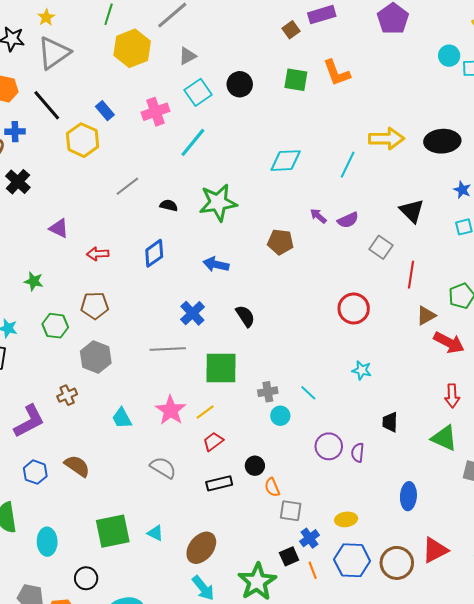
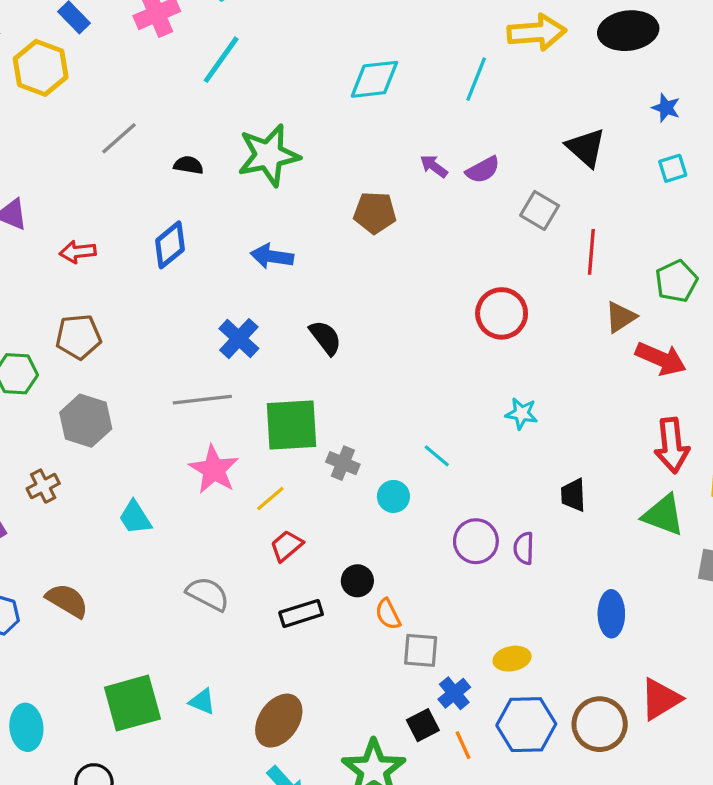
gray cross: (268, 392) -> (343, 463), moved, turned 36
red arrow: (452, 396) -> (672, 445), size x1.4
pink star: (171, 410) -> (214, 469), moved

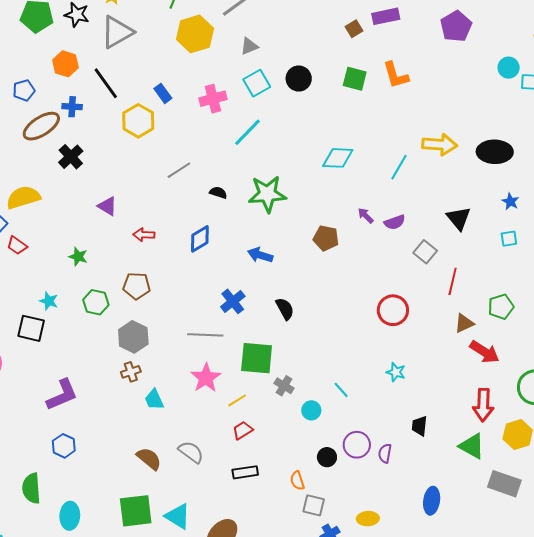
brown cross: (43, 486) -> (131, 372), moved
black circle: (357, 581) -> (327, 457), moved
brown semicircle: (67, 601) -> (149, 459), moved
cyan triangle: (202, 702) -> (178, 516), size x1.6

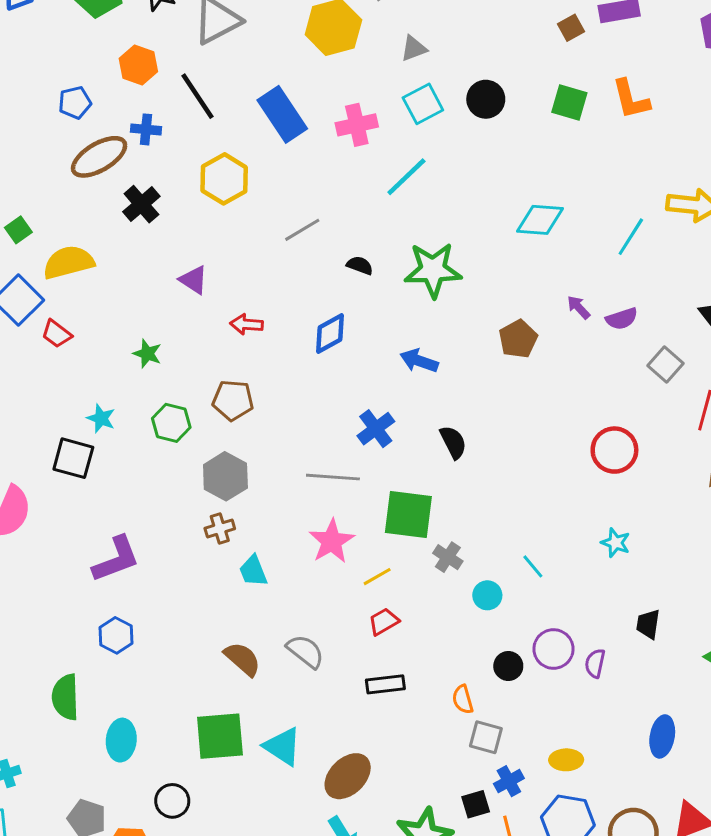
blue rectangle: (163, 93) -> (282, 114), size x1.8
yellow hexagon: (138, 121) -> (224, 179), moved
brown pentagon: (326, 238) -> (518, 339), turned 30

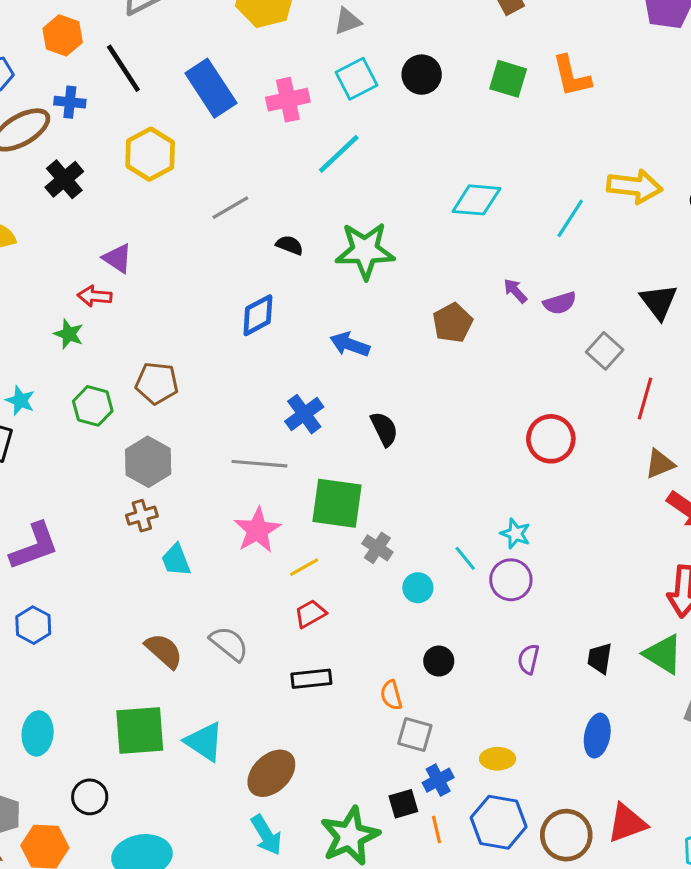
red arrow: (247, 324) -> (95, 296), moved
cyan star: (615, 543) -> (515, 534), moved
black trapezoid: (648, 624) -> (600, 658), moved
purple circle: (553, 649) -> (511, 580), moved

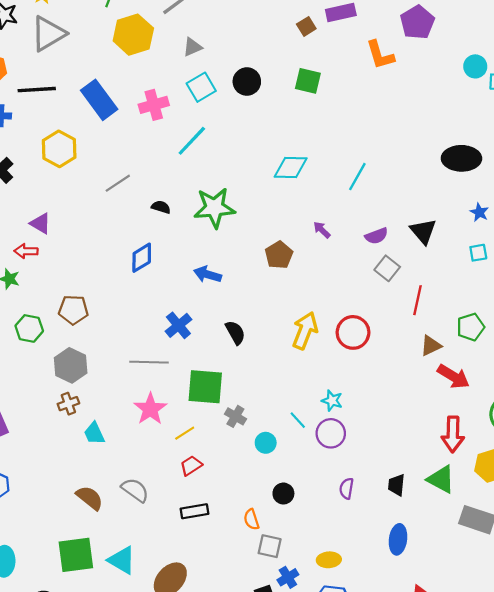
black line: (123, 68) -> (37, 90), turned -57
orange L-shape: (572, 76) -> (380, 55), moved
yellow arrow: (635, 186) -> (305, 331), moved, turned -72
purple semicircle: (560, 303) -> (376, 236), moved

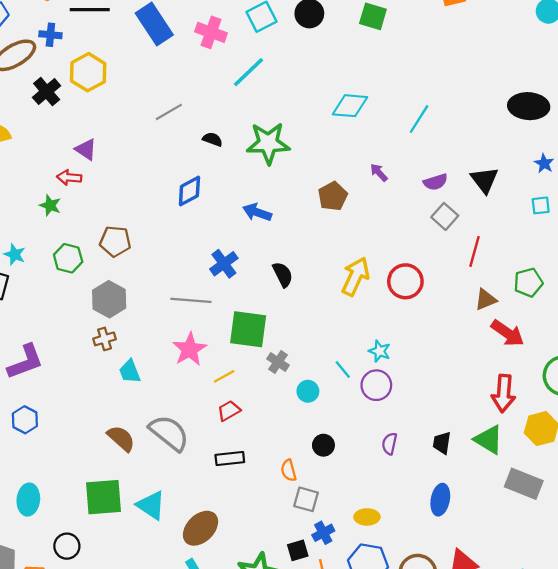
pink cross: (154, 105) -> (211, 32), turned 32
yellow hexagon: (59, 149) -> (88, 72), moved
gray semicircle: (135, 490) -> (169, 433), size x1.4

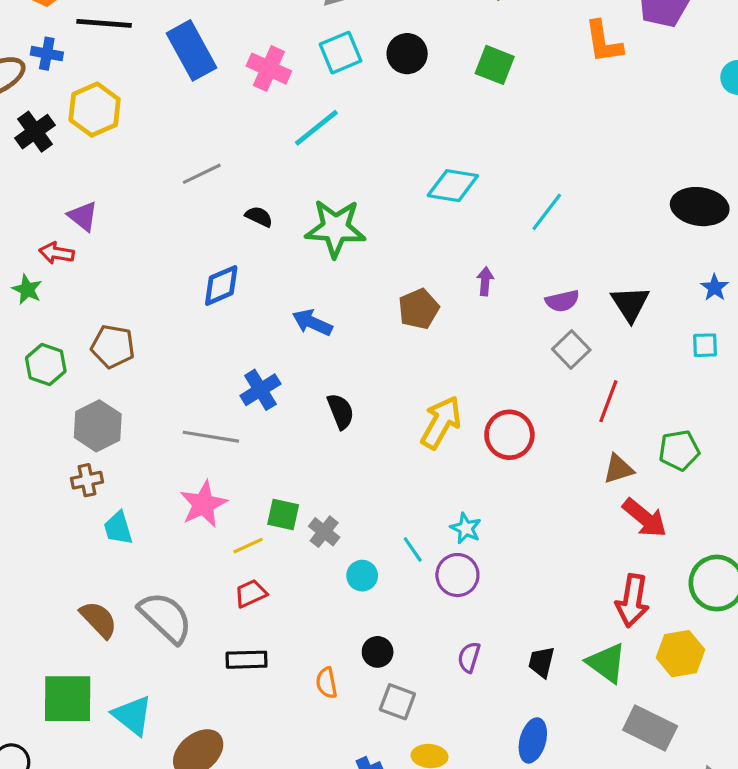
purple arrow: (379, 172) -> (485, 281), turned 42
green square: (248, 329) -> (283, 515), moved, size x0.6
gray square: (306, 499) -> (397, 702), moved

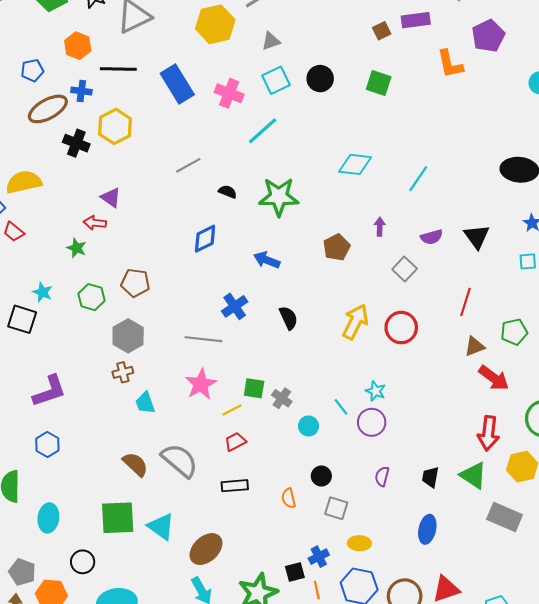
black cross: (35, 132) -> (76, 143), turned -30
gray square: (571, 349) -> (405, 269), moved

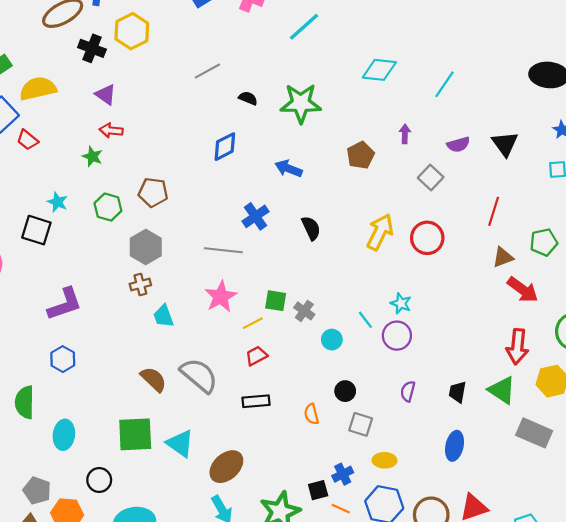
cyan line: (263, 131) -> (304, 27), moved
purple triangle: (111, 198) -> (106, 95), moved
orange line: (317, 590) -> (341, 509), turned -54

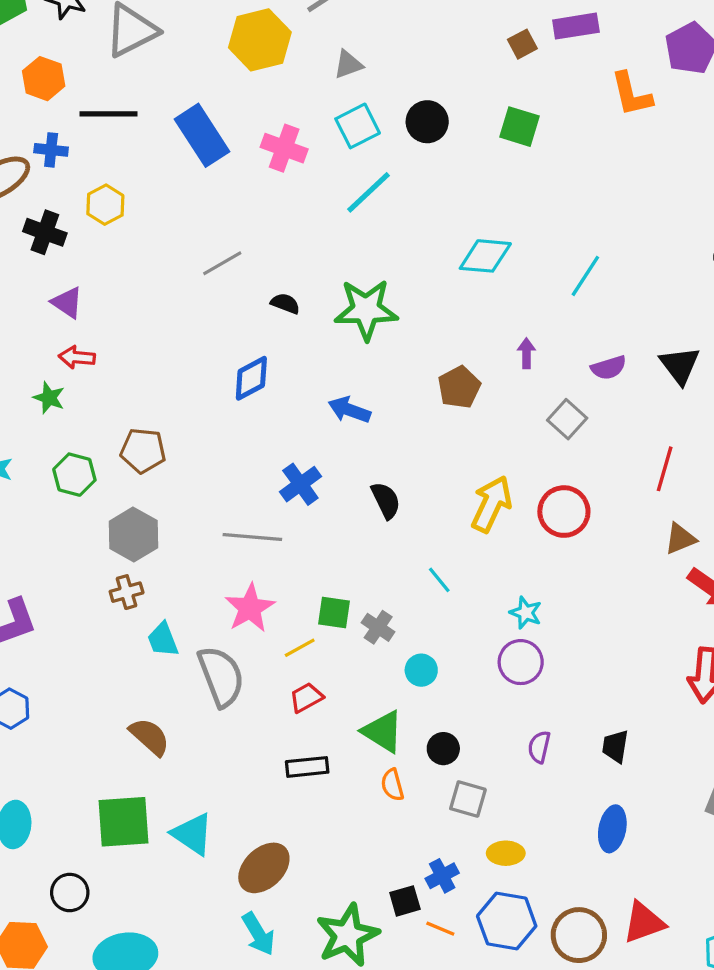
yellow hexagon: (132, 31) -> (105, 205), size x0.7
cyan line: (365, 320) -> (439, 580), moved
gray semicircle: (199, 375) -> (221, 676), moved, turned 30
green triangle: (502, 390) -> (383, 732), moved

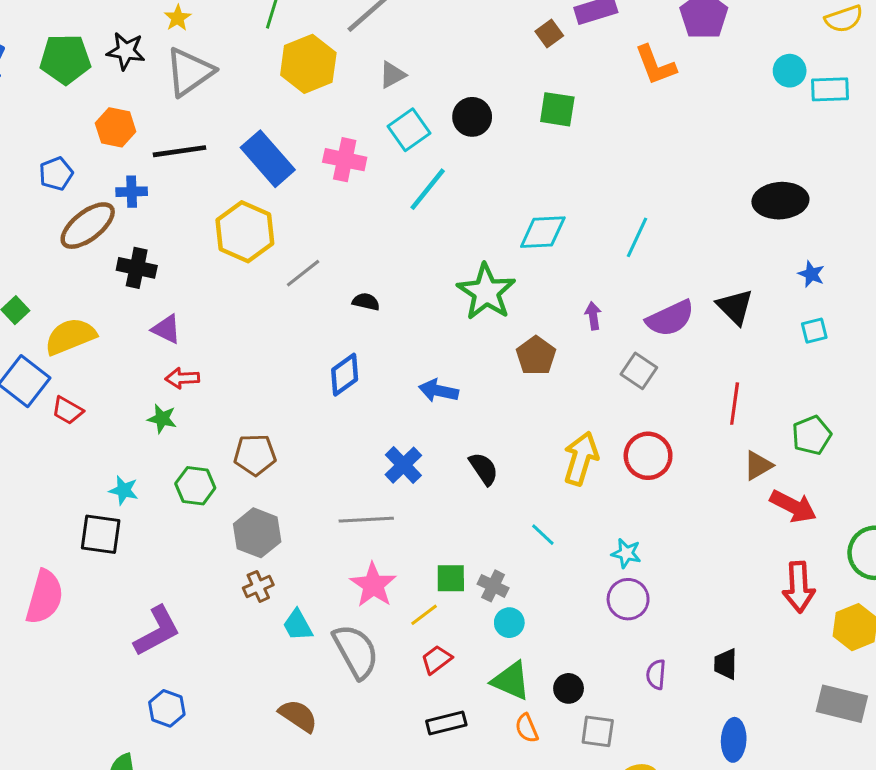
yellow hexagon: (105, 205) -> (245, 232), moved, size x1.6
green star: (366, 310) -> (486, 292), moved, turned -30
purple semicircle: (609, 368) -> (670, 318), size x1.5
cyan circle: (421, 670) -> (509, 623), moved

